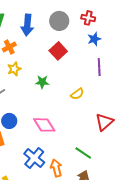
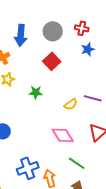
purple line: (99, 67) -> (93, 98), moved, turned -72
pink diamond: (44, 125) -> (63, 135), moved
blue cross: (34, 158) -> (28, 168), turned 30

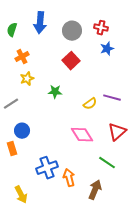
blue arrow: (21, 35) -> (40, 23), moved
green line: (77, 163) -> (107, 163), moved

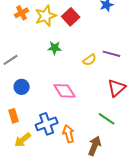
yellow star: (27, 79) -> (46, 16), moved, size x1.5
pink diamond: (82, 135) -> (65, 91), moved
orange rectangle: (12, 149) -> (14, 116), moved
yellow arrow: (21, 195) -> (23, 140), moved, turned 78

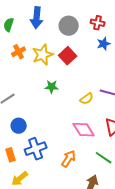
pink diamond: (65, 91) -> (84, 130), moved
blue cross: (47, 124) -> (36, 149), moved
orange arrow: (69, 134) -> (69, 159), moved, turned 48

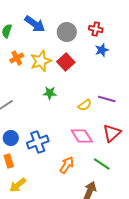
blue arrow: (37, 18) -> (35, 24), turned -60
blue circle: (19, 126) -> (11, 138), moved
blue cross: (36, 149) -> (38, 142), moved

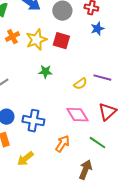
red square: (66, 62) -> (61, 41), turned -30
blue cross: (38, 142) -> (33, 121), turned 30
yellow arrow: (18, 185) -> (25, 159), moved

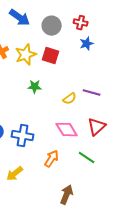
brown arrow: (85, 170) -> (67, 195), moved

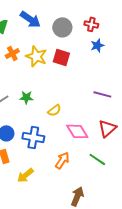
yellow star: (26, 55) -> (36, 56), turned -30
green star: (35, 87) -> (26, 97), moved
yellow semicircle: (70, 99) -> (54, 110), moved

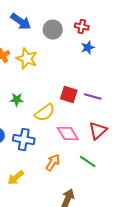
red square: (61, 57) -> (69, 95), moved
yellow semicircle: (54, 110) -> (45, 113), size x1.5

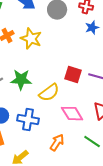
green star: (17, 100) -> (21, 80), size x1.5

